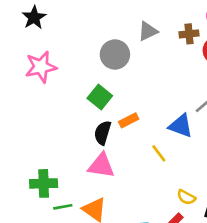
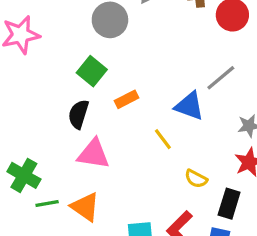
black semicircle: (103, 133) -> (79, 114), moved
green cross: (44, 183) -> (24, 175), turned 32
yellow semicircle: (186, 197) -> (196, 179), moved

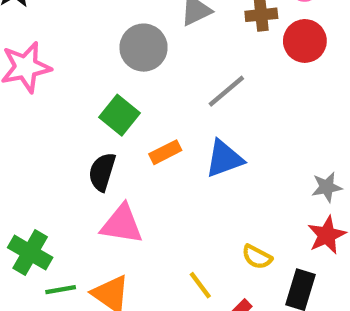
gray line: (221, 78) -> (226, 91), moved
blue triangle: (189, 106) -> (224, 159), moved, turned -40
yellow line: (163, 139) -> (200, 285), moved

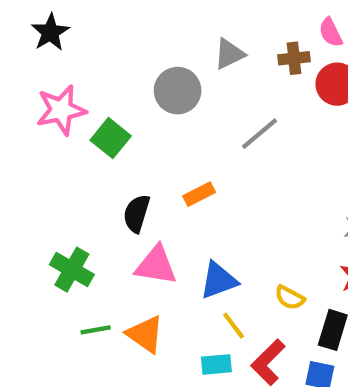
green square: (120, 115) -> (111, 138), moved
blue triangle: (224, 159) -> (219, 280), moved
green cross: (30, 253) -> (72, 270), moved

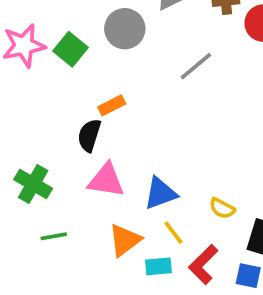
green square: (111, 138) -> (71, 49), moved
orange rectangle: (199, 194) -> (112, 105), moved
orange triangle: (145, 334) -> (125, 240), moved, turned 48

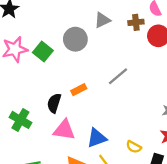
gray line: (196, 66) -> (118, 76), moved
orange rectangle: (112, 105) -> (79, 90), moved
green cross: (33, 184) -> (20, 120), moved

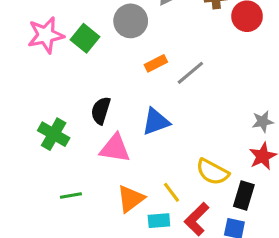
orange rectangle: (79, 90) -> (156, 63), moved
blue triangle: (97, 138) -> (156, 122), moved
yellow semicircle: (134, 147) -> (212, 172), size x1.5

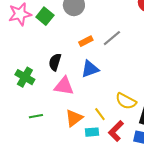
orange rectangle: (156, 63) -> (86, 41), moved

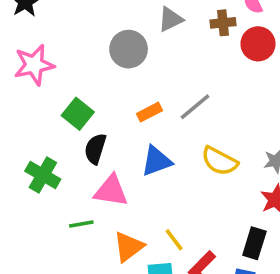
green square: (45, 16) -> (78, 114), moved
yellow semicircle: (126, 101) -> (220, 161), moved
green line: (36, 116) -> (81, 224), moved

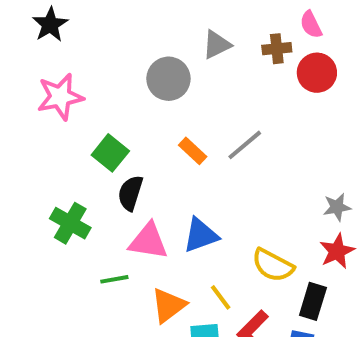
orange rectangle: (150, 112) -> (193, 151), turned 70
blue triangle: (157, 161) -> (201, 235), moved
yellow semicircle: (220, 161) -> (273, 265), moved

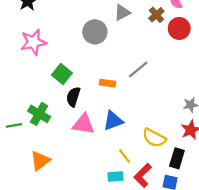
brown cross: (277, 49) -> (156, 15), turned -35
orange rectangle: (193, 151) -> (107, 83), moved, turned -35
green line: (114, 279) -> (14, 125), moved
orange triangle: (168, 305) -> (40, 161), moved

